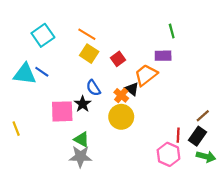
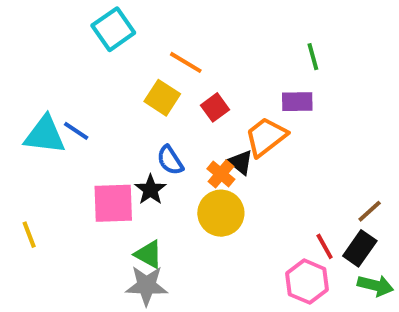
orange line: (87, 34) -> (186, 62), moved
cyan square: (43, 35) -> (113, 29), moved
red line: (178, 135) -> (325, 246), turned -32

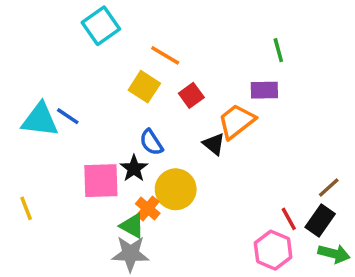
orange cross: (221, 174) -> (148, 208), moved
yellow circle: (221, 213) -> (176, 189), moved

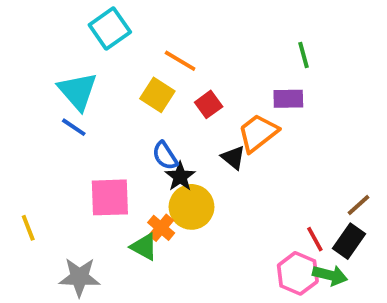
cyan triangle: (40, 120) -> (78, 91), moved, turned 42
black star: (134, 168) -> (180, 177), moved
gray star: (130, 254) -> (79, 277), moved
green arrow: (334, 254) -> (330, 275), moved

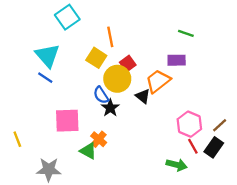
green line: (303, 55) -> (186, 33), turned -56
orange line: (180, 61) -> (110, 37), turned 48
yellow circle: (191, 207) -> (117, 79), moved
pink hexagon: (298, 273) -> (189, 124), moved
green arrow: (330, 275) -> (177, 165), moved

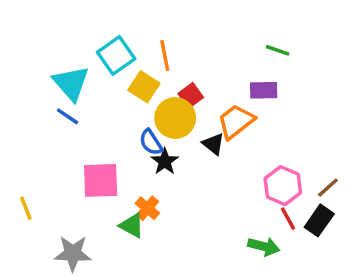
cyan square: (67, 17) -> (116, 56), moved

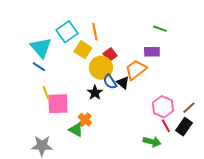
blue semicircle: (151, 142) -> (110, 82), moved
yellow line: (26, 208) -> (46, 93), moved

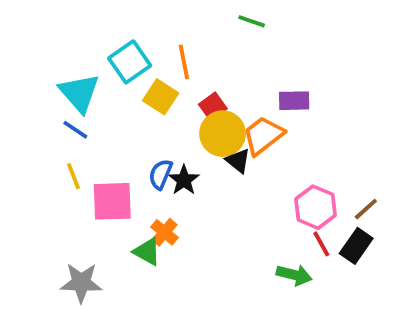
green line: (160, 29) -> (252, 21), moved
yellow circle: (101, 68) -> (223, 134), moved
blue semicircle: (110, 82) -> (161, 174), moved, turned 56
yellow line: (46, 93) -> (73, 176), moved

